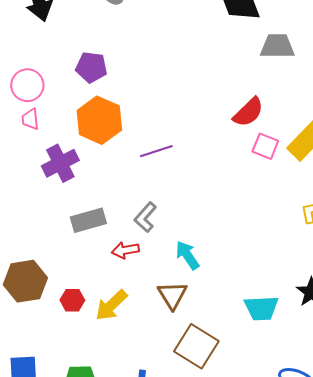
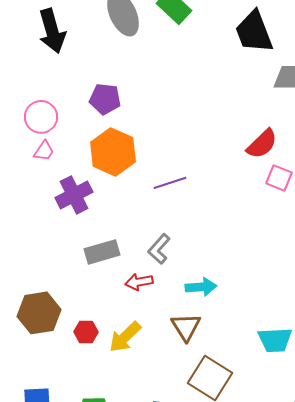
pink trapezoid: (30, 119) -> (44, 151), turned -140
cyan arrow: (187, 255) -> (201, 287), turned 120

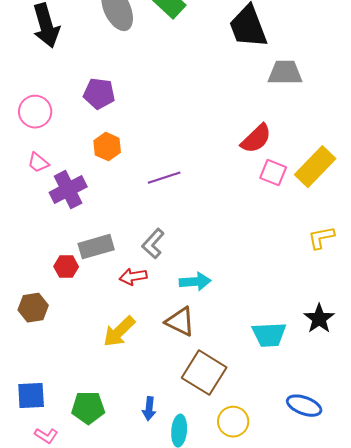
pink trapezoid: (44, 151) -> (38, 163), moved, turned 95
orange hexagon: (113, 152) -> (107, 147), size x0.6
brown hexagon: (39, 313) -> (33, 308), size x0.7
brown triangle: (186, 327) -> (180, 322), turned -32
red hexagon: (86, 332) -> (66, 267), moved

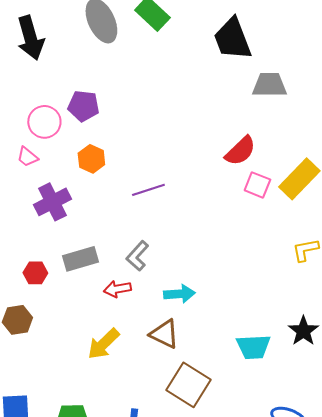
pink circle: (35, 112) -> (44, 122), moved
pink trapezoid: (38, 163) -> (27, 157), moved
red hexagon: (66, 267) -> (35, 273), moved

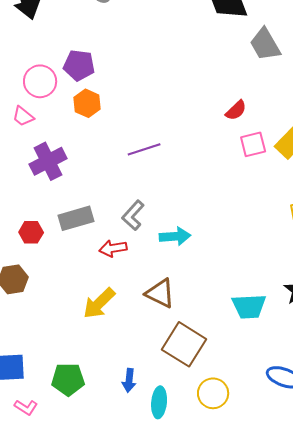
gray trapezoid: (269, 85) -> (265, 44), turned -120
red semicircle: (240, 151) -> (236, 110), size x0.7
orange hexagon: (91, 159) -> (87, 103), moved
pink square: (257, 185) -> (253, 144), turned -36
cyan arrow: (179, 294) -> (175, 236), moved

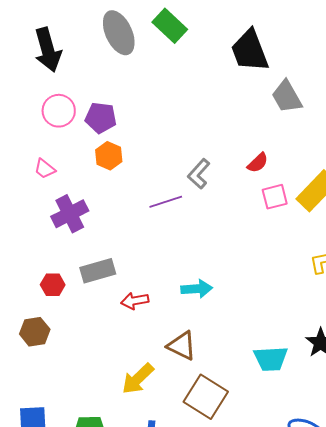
pink circle: (40, 81) -> (59, 111), moved
gray L-shape: (133, 215) -> (199, 174), moved
yellow arrow: (99, 303) -> (138, 379), moved

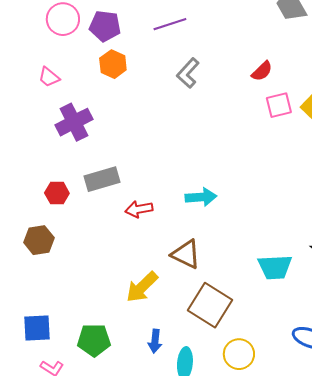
gray L-shape: (199, 174) -> (188, 73), moved
purple line: (166, 202) -> (170, 24), moved

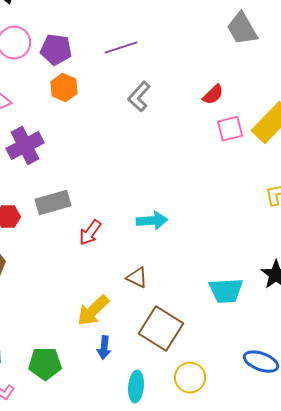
red arrow: (139, 209) -> (90, 233), turned -44
brown triangle: (186, 254) -> (137, 278), size x0.7
blue arrow: (155, 341) -> (104, 348), moved

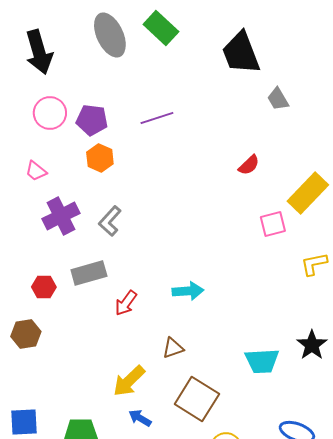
gray trapezoid: (242, 29) -> (278, 99), size x0.7
gray L-shape: (139, 97) -> (110, 221), moved
pink square: (230, 129) -> (273, 224), moved
brown triangle: (137, 278) -> (173, 348), turned -45
blue arrow: (104, 348) -> (140, 418), turned 115

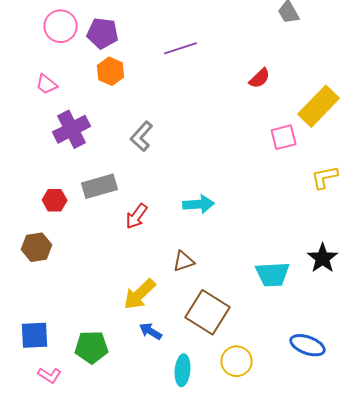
purple line: (157, 118) -> (181, 48), moved
gray L-shape: (110, 221) -> (142, 136), moved

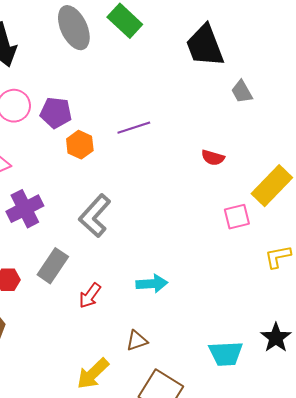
orange hexagon: (111, 71) -> (80, 145), moved
red semicircle: (260, 78) -> (213, 158), turned 60
gray L-shape: (142, 136) -> (95, 216), size x1.4
gray rectangle: (100, 186) -> (53, 266), turned -40

